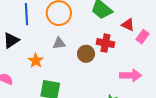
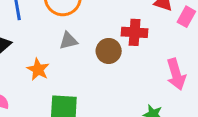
pink arrow: (131, 75) -> (176, 74), turned 80

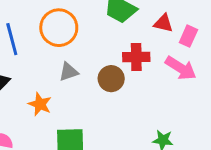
pink arrow: (176, 74) -> (181, 68), moved, turned -36

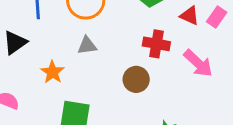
pink rectangle: (188, 36) -> (217, 17), moved
brown circle: (111, 79) -> (136, 79), moved

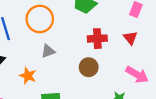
red triangle: (190, 16) -> (130, 38), moved, turned 40
pink arrow: (198, 63) -> (137, 75), moved

